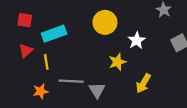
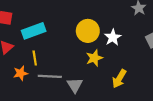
yellow circle: (105, 22) -> (88, 31), moved
yellow line: (46, 62) -> (35, 58), moved
orange star: (41, 91) -> (21, 73), moved

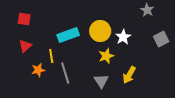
cyan rectangle: (34, 31) -> (68, 35), moved
gray line: (50, 76) -> (65, 73), turned 70
gray triangle: (75, 85) -> (101, 81), moved

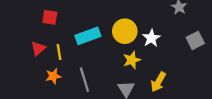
red square: (24, 19) -> (50, 17), moved
yellow line: (51, 56) -> (59, 52), moved

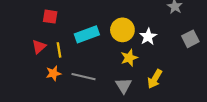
gray line: (84, 80) -> (84, 77), turned -60

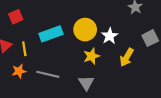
red square: (50, 17) -> (16, 17), turned -32
yellow arrow: (155, 79) -> (127, 57), moved

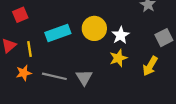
yellow star: (92, 56) -> (118, 58), moved
yellow arrow: (127, 57) -> (150, 66), moved
gray triangle: (86, 83) -> (84, 77), moved

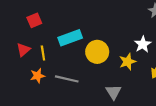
yellow circle: (94, 28) -> (97, 52), moved
white star: (121, 35) -> (143, 44), moved
gray triangle: (84, 77) -> (113, 92), moved

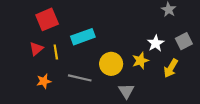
red square: (34, 20) -> (47, 19), size x1.5
yellow circle: (97, 52) -> (111, 64), moved
orange star: (38, 76) -> (44, 81), moved

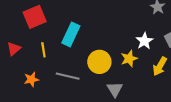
cyan rectangle: (83, 37) -> (71, 34), turned -45
red triangle: (36, 49) -> (14, 49), moved

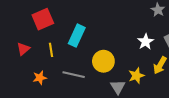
yellow star: (129, 59) -> (136, 76), moved

